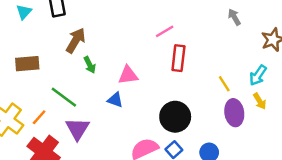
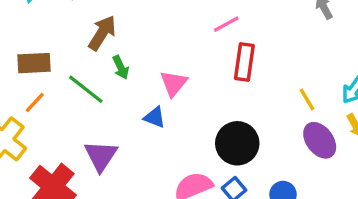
pink triangle: (128, 75) -> (174, 83), turned -45
green line: (64, 97) -> (86, 89), moved
purple ellipse: (234, 113) -> (320, 140), turned -30
orange line: (39, 117) -> (35, 103), moved

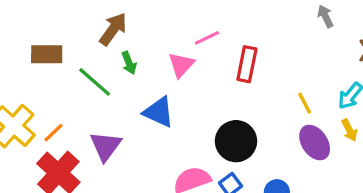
pink line: (226, 24) -> (207, 38), moved
pink triangle: (174, 83) -> (181, 65), moved
orange line: (35, 103) -> (54, 133), moved
blue triangle: (155, 117) -> (159, 112), size x1.5

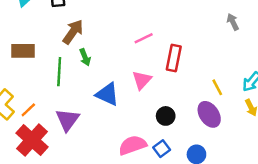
pink triangle: (181, 65) -> (142, 80), moved
green line: (95, 82) -> (59, 72), turned 52
black circle: (236, 141) -> (166, 116), size x0.6
purple ellipse: (315, 143) -> (209, 114), moved

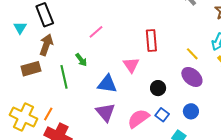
brown arrow: (73, 32) -> (46, 45), moved
pink line: (144, 38) -> (96, 32), moved
purple triangle: (67, 120) -> (105, 112), moved

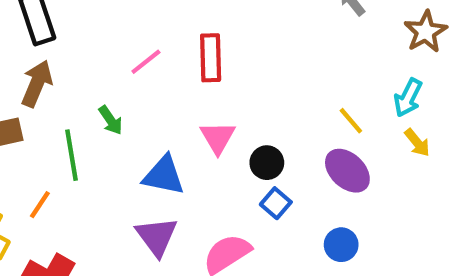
red rectangle: (151, 40) -> (211, 58), moved
black circle: (158, 88) -> (267, 163), moved
orange line: (48, 114) -> (40, 205), moved
blue square: (162, 115) -> (276, 203), moved

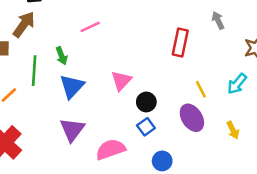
red rectangle: (211, 58) -> (180, 43), moved
yellow arrow: (417, 143) -> (233, 130), moved
blue triangle: (164, 175) -> (72, 86), moved, turned 48
blue circle: (341, 245) -> (162, 161), moved

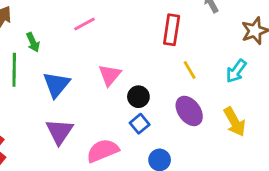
pink line: (90, 27) -> (85, 24), moved
green arrow: (62, 56) -> (33, 42), moved
yellow line: (201, 89) -> (190, 70), moved
yellow arrow: (233, 130) -> (235, 122), size x1.5

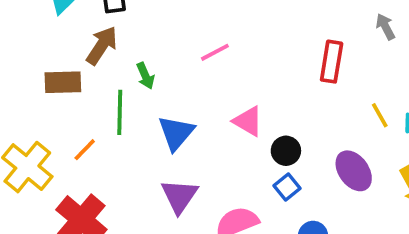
yellow line: (190, 70) -> (380, 115), moved
pink triangle: (110, 75) -> (248, 121), turned -40

